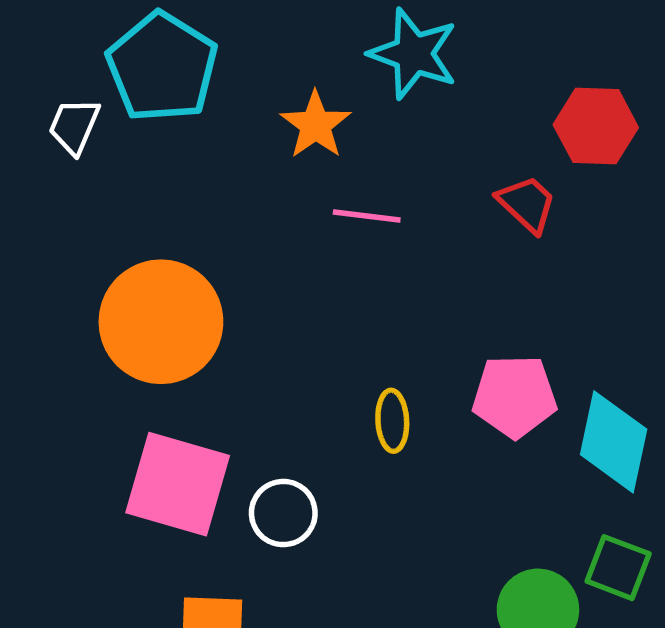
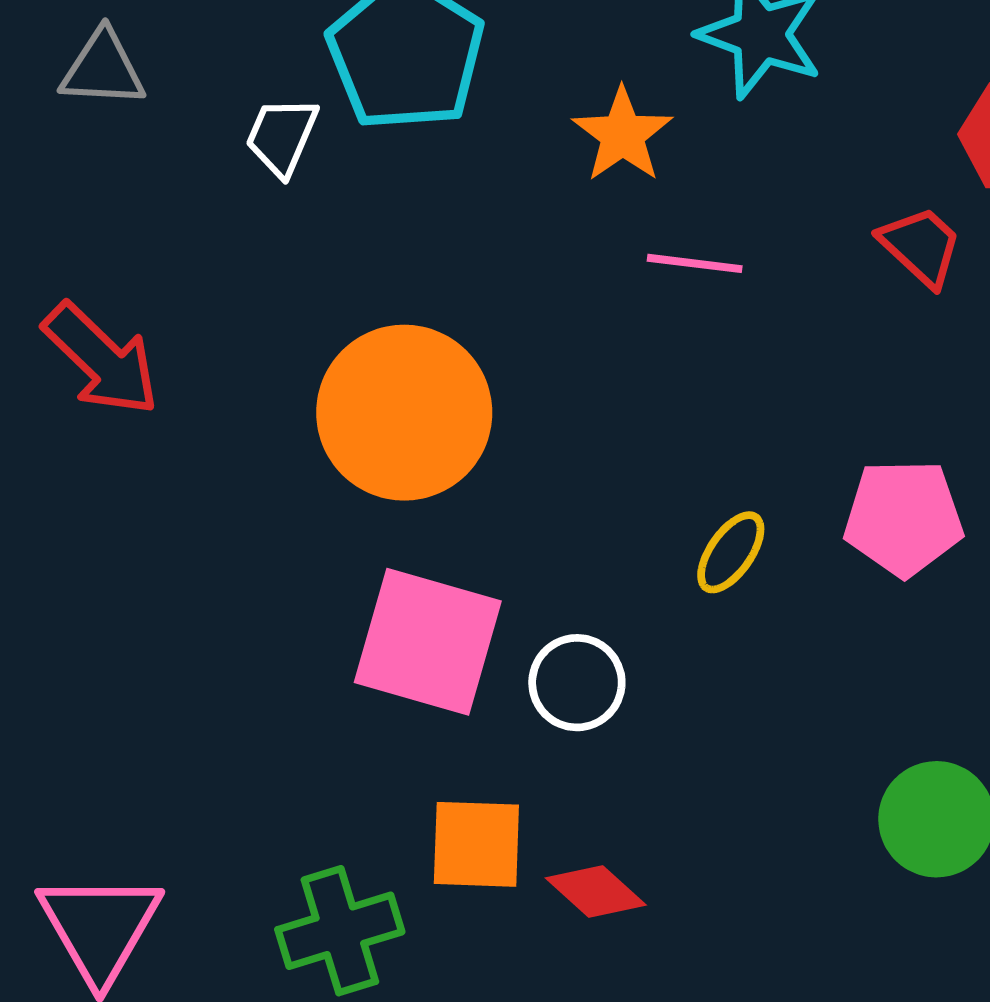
yellow ellipse: (392, 421) -> (731, 552), turned 38

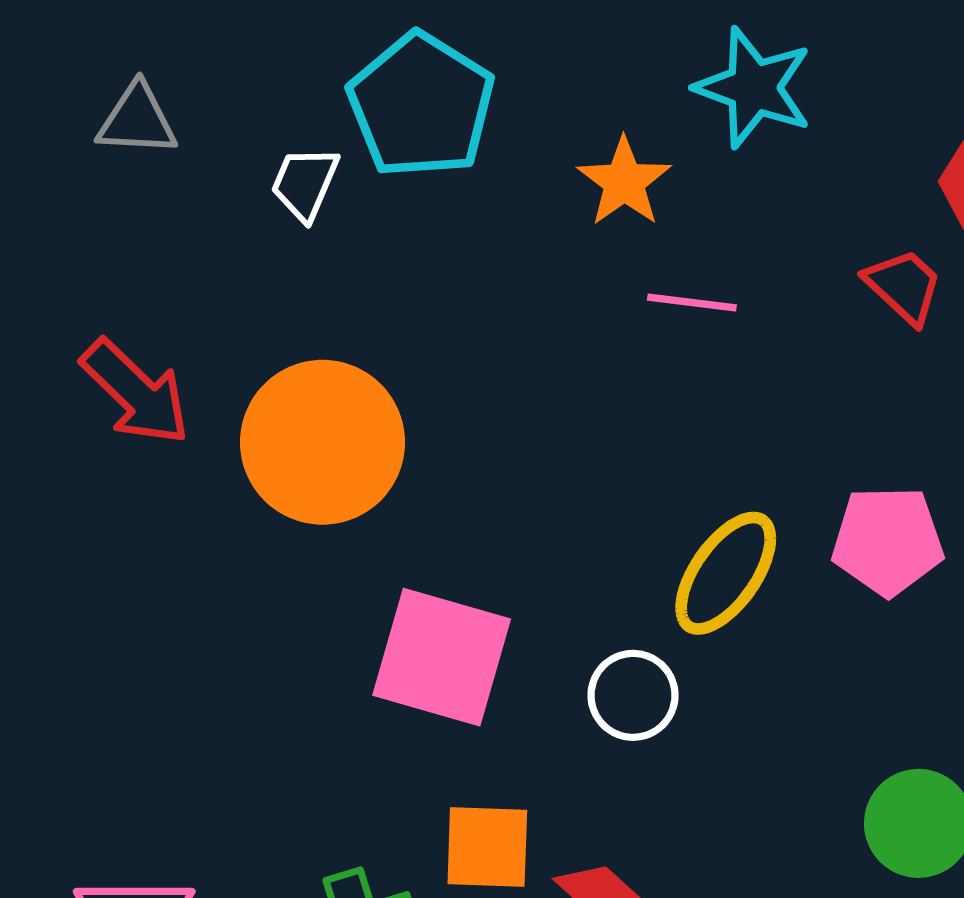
orange circle: (404, 413) -> (323, 442), moved
yellow ellipse: (731, 552) -> (726, 573), size x1.6
white circle: (577, 683) -> (633, 695), moved

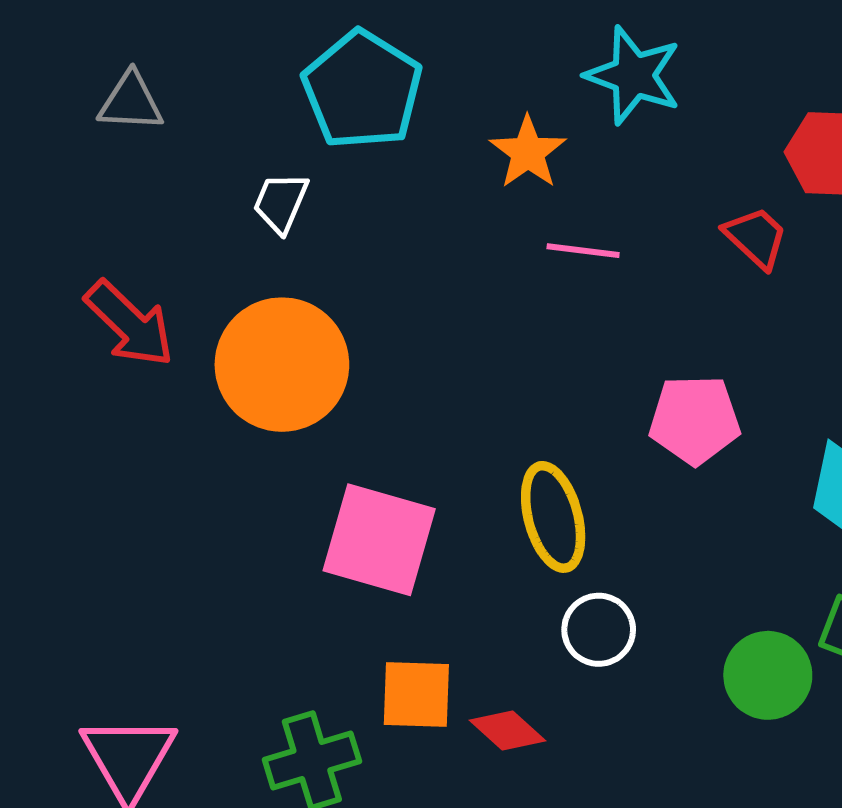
white trapezoid: (305, 183) -> (281, 203), moved
pink pentagon: (888, 541) -> (695, 420), moved
yellow ellipse: (726, 573) -> (553, 517), moved, turned -50
white circle: (633, 695) -> (599, 630), moved

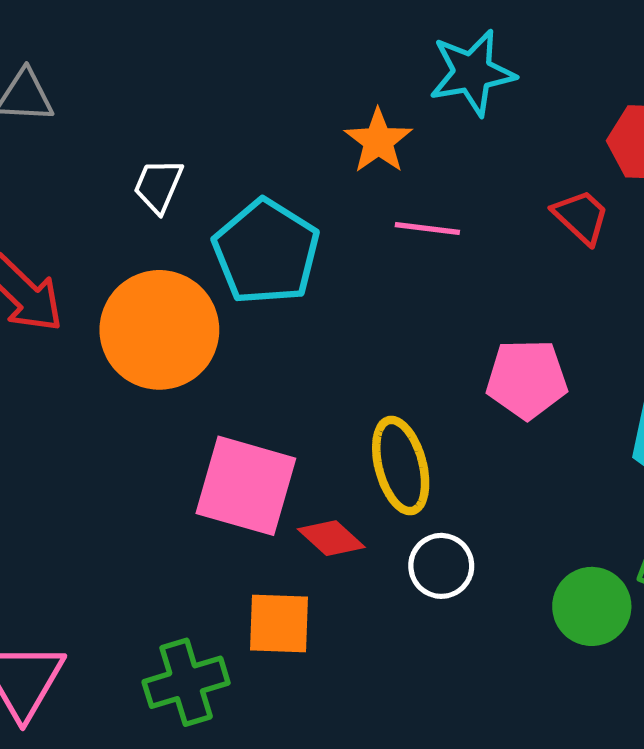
cyan star: (633, 75) -> (472, 73), turned -30
cyan pentagon: (362, 90) -> (266, 252), moved
red diamond: (507, 731) -> (331, 538), moved

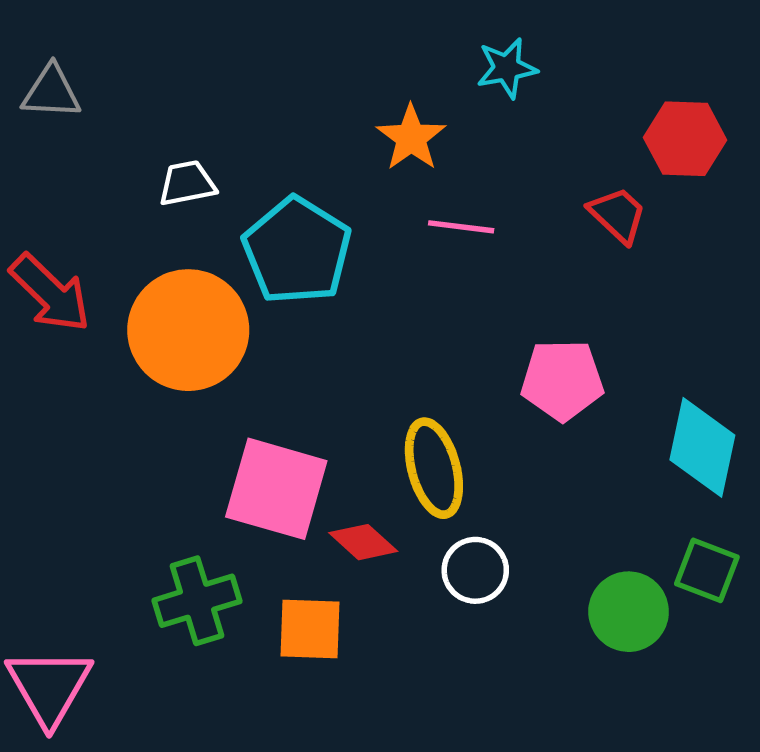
cyan star: (472, 73) -> (507, 68), size x0.7
white trapezoid: (158, 186) -> (187, 183), turned 56
green cross: (186, 682) -> (197, 601), moved

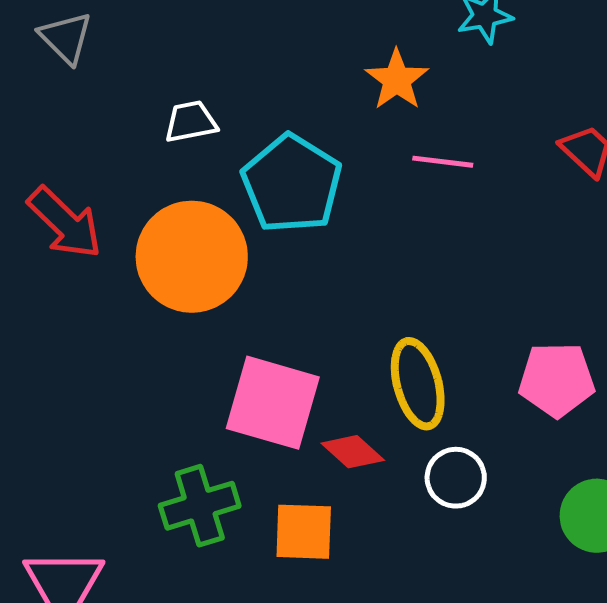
gray triangle: (51, 92) -> (66, 38), turned 42
pink pentagon: (562, 380) -> (557, 380), moved

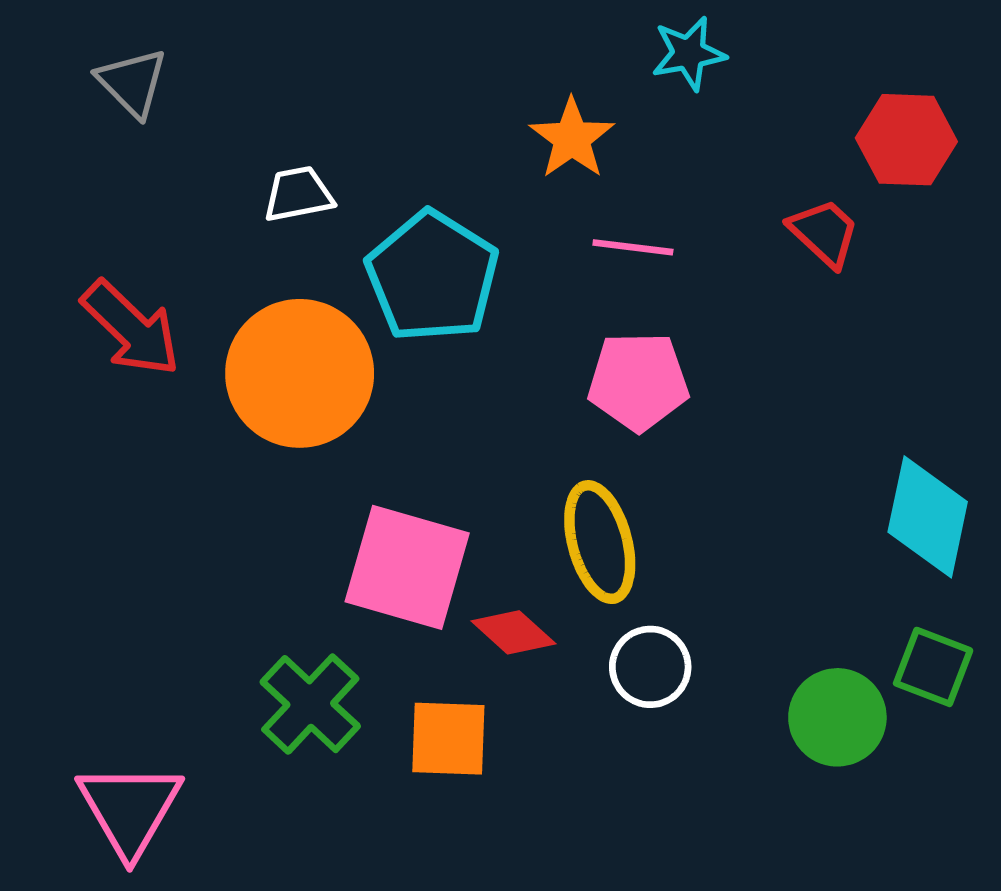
pink pentagon: (557, 380) -> (638, 381), moved
green cross: (200, 506) -> (310, 704), turned -30

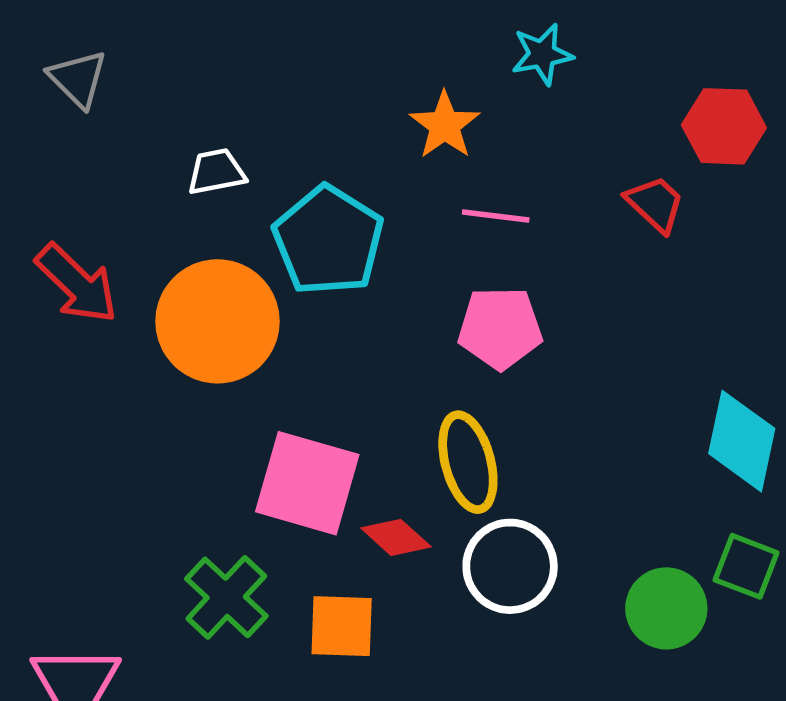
white circle: (650, 667) -> (510, 566), size x1.4

